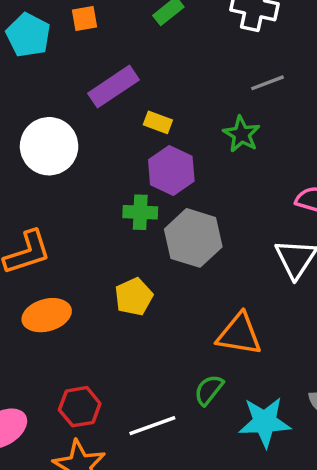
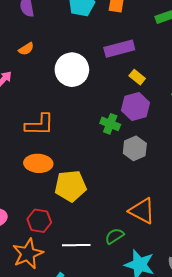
gray hexagon: (193, 238) -> (135, 148), size x0.7
yellow pentagon: (134, 297) -> (70, 186), moved, size x1.4

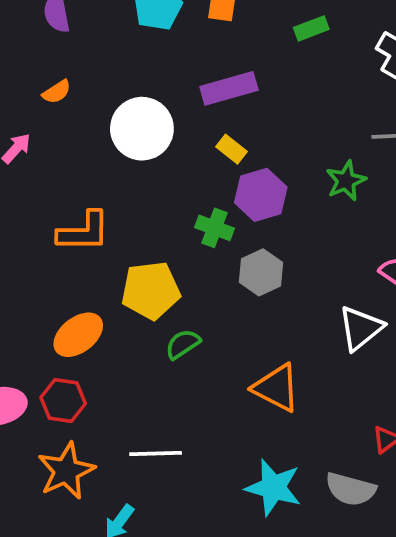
yellow rectangle: (137, 77) -> (232, 149), moved
orange ellipse: (38, 163) -> (78, 335), moved, turned -40
yellow pentagon: (70, 186) -> (151, 290), moved
red hexagon: (39, 221) -> (63, 401), moved
green semicircle: (114, 236) -> (183, 344), moved

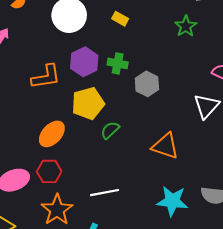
purple hexagon: (261, 195) -> (84, 62), moved

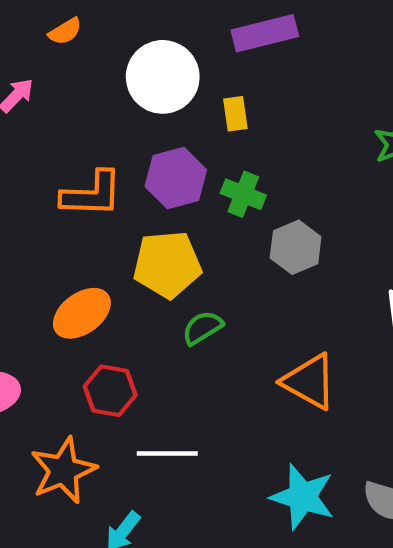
yellow rectangle: (120, 19) -> (235, 114), moved, turned 42
red hexagon: (49, 171) -> (110, 391), moved

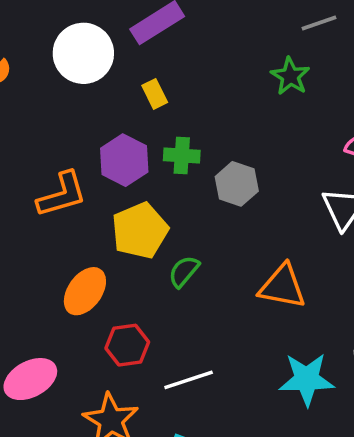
white circle: (163, 77) -> (83, 53), moved

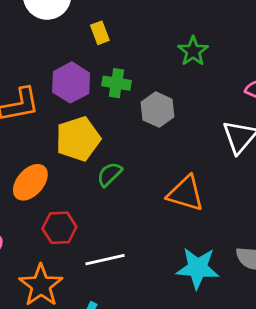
green star: (290, 76) -> (193, 51), moved

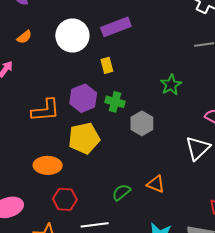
green semicircle: (109, 174) -> (121, 192), moved
orange ellipse: (30, 182) -> (48, 165), turned 44
orange triangle: (186, 193) -> (156, 184), size x0.7

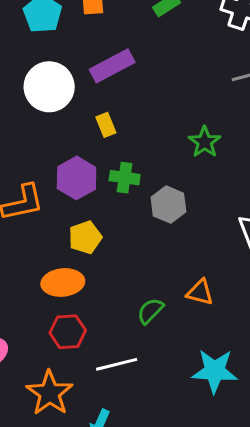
yellow pentagon: (84, 138) -> (85, 237), size x0.7
orange ellipse: (48, 165) -> (63, 282), moved

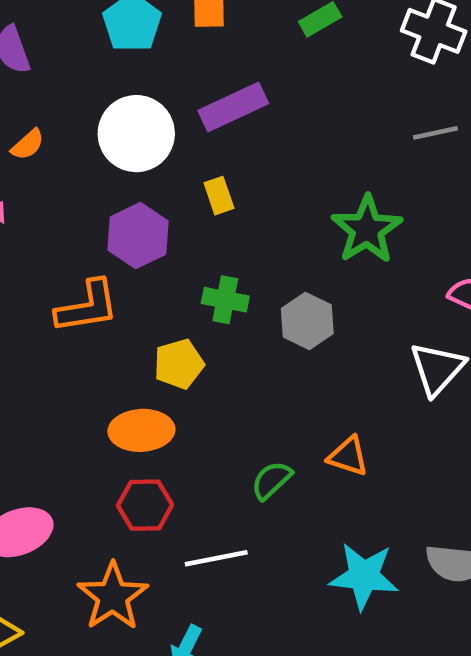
green star: (205, 142) -> (367, 229), size x1.4
purple hexagon: (77, 178) -> (138, 236), moved
green cross: (125, 178) -> (225, 300), moved

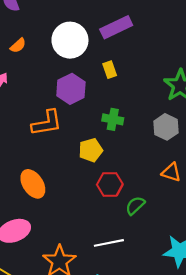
gray hexagon: (307, 321) -> (166, 127), moved
orange ellipse: (141, 430) -> (33, 184), moved, turned 60
orange triangle: (348, 456) -> (171, 172), moved
red hexagon: (145, 505) -> (110, 184), moved

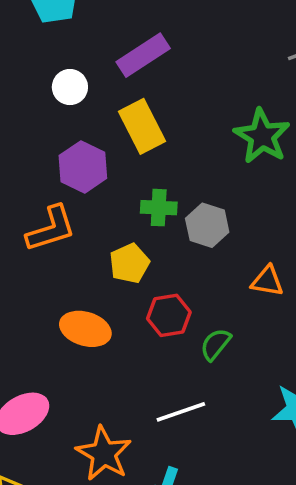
white circle: (70, 40) -> (70, 87), size x0.6
yellow rectangle: (110, 70) -> (142, 126), size x1.8
gray hexagon: (166, 127) -> (207, 225), moved
orange ellipse: (33, 184) -> (85, 329), moved, turned -32

